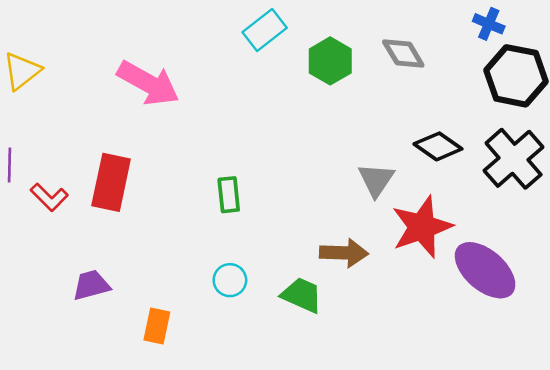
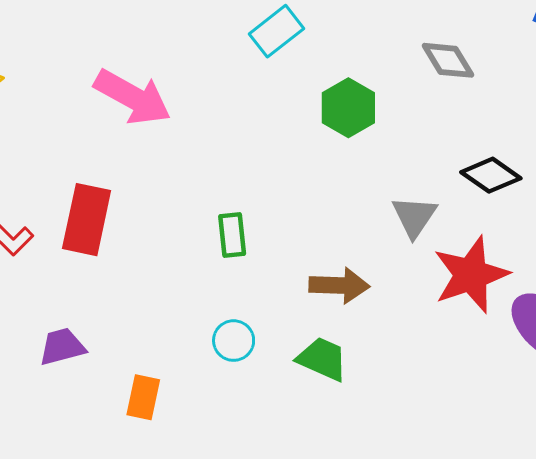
green hexagon: (330, 61) -> (348, 108), moved
brown arrow: (344, 253) -> (339, 285), moved

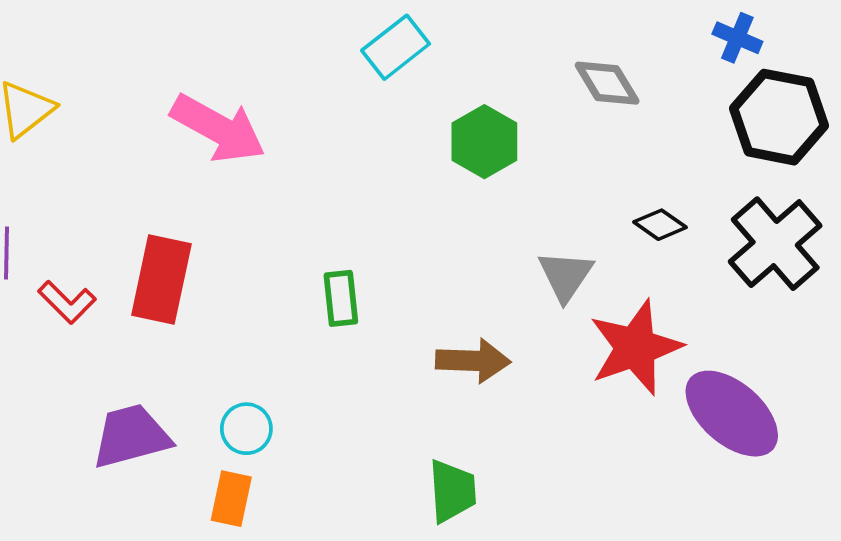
black diamond: (491, 175) -> (660, 225), size x0.7
cyan circle: (234, 341) -> (246, 429), moved
purple trapezoid: (62, 347) -> (131, 436), size x1.4
green trapezoid: (322, 359) -> (452, 491), moved, turned 62

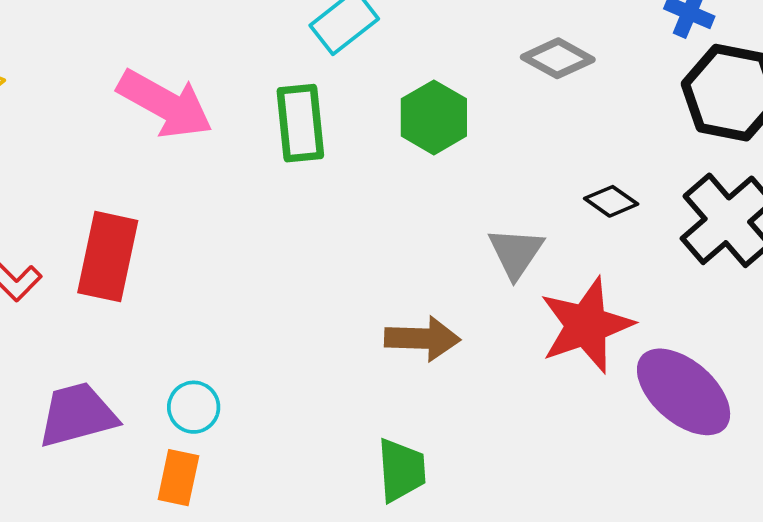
gray diamond: (607, 83) -> (558, 58), turned -30
green rectangle: (341, 298) -> (300, 123), moved, size x1.4

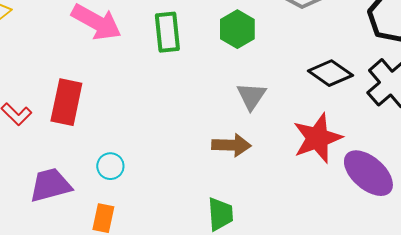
black diamond: (611, 201) -> (330, 73), size x1.6
gray triangle: (516, 253) -> (251, 96), moved
cyan circle: (194, 407) -> (110, 166), moved

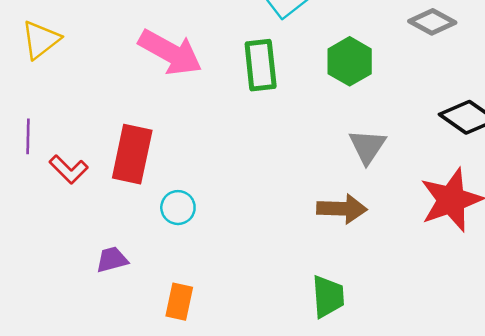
cyan circle: (110, 166) -> (178, 208), moved
purple trapezoid: (50, 185) -> (112, 260), size x0.6

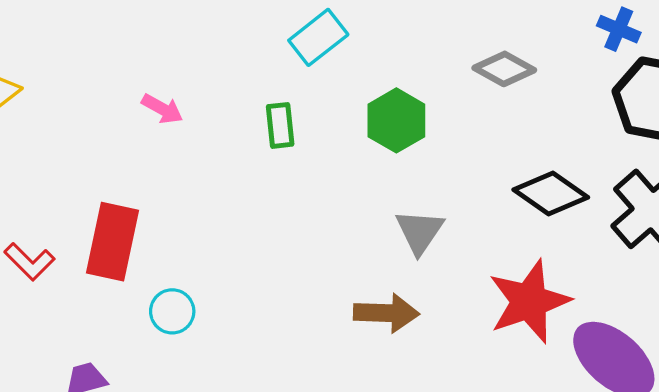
pink arrow: (170, 52) -> (162, 109), size x0.5
green rectangle: (261, 65) -> (280, 125), size x0.7

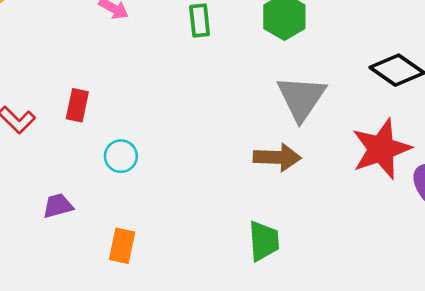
gray triangle: (420, 232) -> (301, 98), size x1.4
red rectangle: (112, 242) -> (77, 105), size x0.6

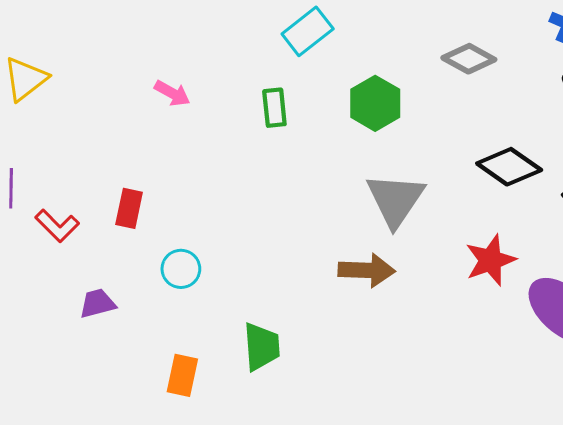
red star: (381, 149) -> (490, 260), size x0.7
purple trapezoid: (58, 206) -> (97, 303), moved
green trapezoid: (264, 241) -> (262, 347), moved

